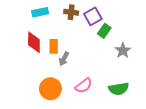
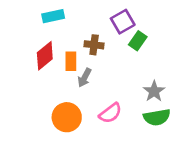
brown cross: (71, 12) -> (94, 45), moved
red diamond: (34, 42) -> (45, 56), turned 50
gray star: (123, 50) -> (154, 91), moved

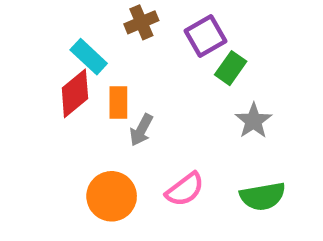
cyan rectangle: (53, 16) -> (89, 57), moved, turned 55
brown cross: (94, 45) -> (141, 22), moved, turned -30
gray star: (154, 91) -> (253, 121), moved

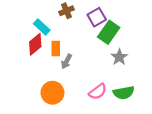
green rectangle: (231, 68) -> (109, 32), size x1.5
pink semicircle: (185, 189) -> (98, 92), moved

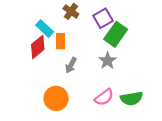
brown cross: (67, 11) -> (71, 11), turned -32
orange rectangle: (56, 48) -> (61, 41), moved
gray star: (119, 57) -> (108, 61), moved

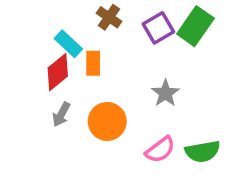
green rectangle: (116, 34) -> (195, 26), moved
gray arrow: (71, 65) -> (61, 114), moved
orange circle: (56, 98) -> (107, 121), moved

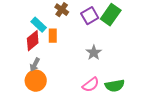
orange circle: (107, 121) -> (36, 81), moved

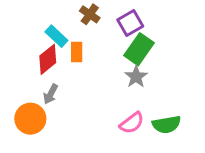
green rectangle: (111, 15) -> (139, 49), moved
orange circle: (36, 81) -> (30, 119), moved

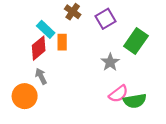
green rectangle: (139, 49) -> (136, 41), moved
gray arrow: (51, 94) -> (41, 76), turned 126
pink semicircle: (132, 123) -> (118, 94), moved

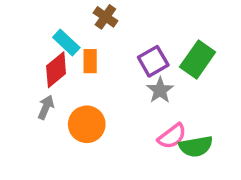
purple square: (105, 19) -> (153, 61), moved
gray arrow: (41, 76) -> (46, 107), moved, turned 49
orange circle: (25, 96) -> (87, 124), moved

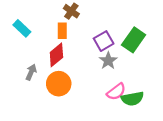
cyan rectangle: (66, 42) -> (22, 28), moved
orange rectangle: (90, 61) -> (62, 31), moved
red diamond: (56, 70) -> (56, 55), moved

